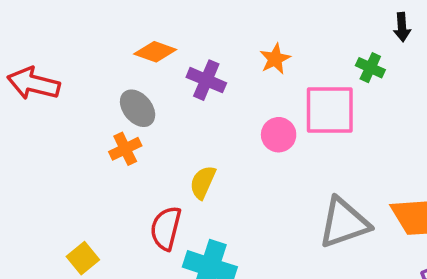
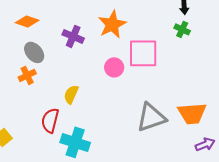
orange diamond: (155, 52) -> (27, 21), moved
orange star: (275, 59) -> (112, 24), size x1.6
green cross: (370, 68) -> (182, 29), moved

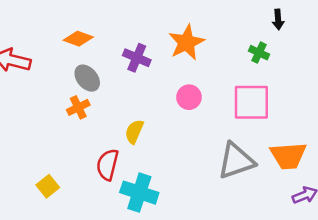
green cross: (182, 29) -> (259, 53), moved
pink square: (143, 53) -> (251, 102), moved

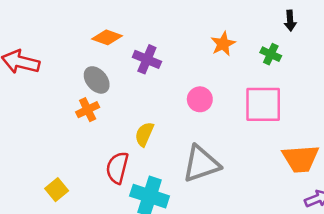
orange diamond: (78, 39) -> (107, 37), moved
orange star: (186, 42) -> (223, 44), moved, size x0.7
gray triangle: (236, 161) -> (201, 164), moved

